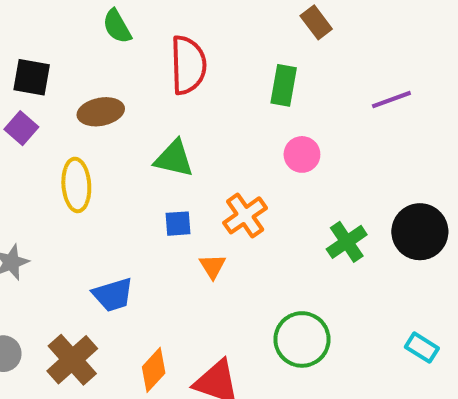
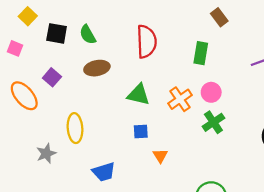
green semicircle: (117, 26) -> (88, 35), moved
black square: (32, 77) -> (57, 33), moved
yellow ellipse: (76, 185) -> (75, 128), moved
orange cross: (245, 215) -> (180, 99), moved
green cross: (347, 242) -> (213, 122), moved

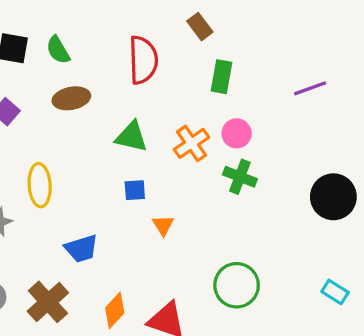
brown rectangle: (219, 17) -> (200, 27), moved
green cross: (213, 122) -> (240, 177), turned -35

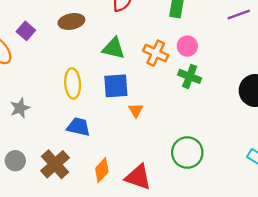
orange cross: (192, 143) -> (156, 53), turned -30
yellow ellipse: (40, 185) -> (73, 83), moved
blue square: (135, 190) -> (116, 86), size x1.6
blue trapezoid: (81, 249) -> (78, 127), turned -150

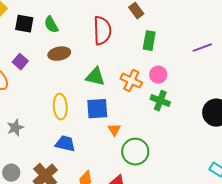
green circle: (187, 153) -> (135, 152), moved

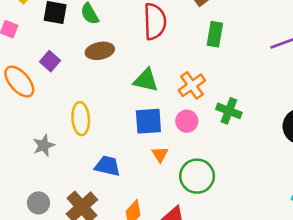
pink circle: (158, 75) -> (187, 121), moved
orange cross: (131, 81) -> (192, 85), turned 30
yellow ellipse: (60, 107) -> (81, 119), moved
orange triangle: (114, 130) -> (160, 154), moved

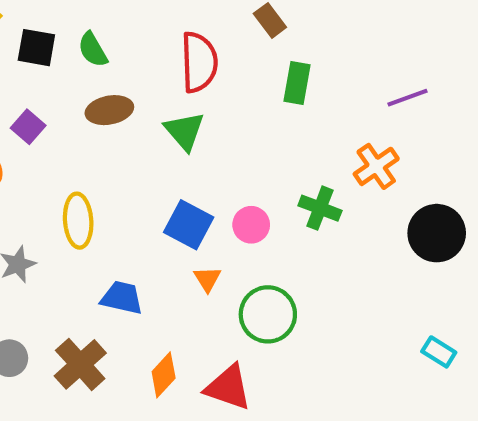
green triangle: (146, 80) -> (184, 131), moved, turned 36
orange cross: (192, 85) -> (376, 166), moved
blue square: (148, 121) -> (189, 225), turned 32

